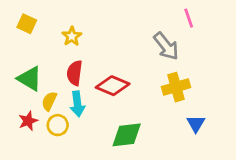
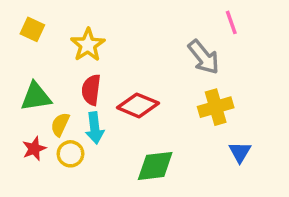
yellow star: (72, 36) -> (88, 45), size x1.4
green triangle: (30, 79) -> (36, 97), turned -40

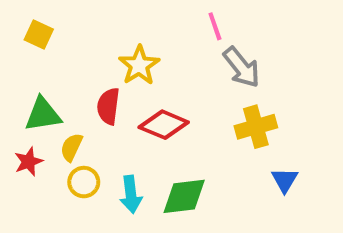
pink line: (231, 22) -> (215, 26), moved
yellow star: (88, 45) -> (139, 65), moved
cyan arrow: (95, 128) -> (131, 194), moved
red star: (34, 149) -> (28, 162), moved

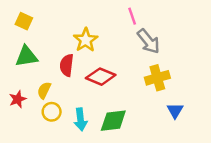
green triangle: (43, 114) -> (26, 56), moved

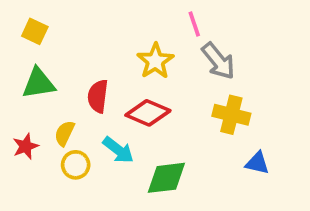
yellow star: (86, 40) -> (155, 61), moved
yellow cross: (157, 78) -> (231, 115), turned 30
blue triangle: (175, 111) -> (257, 163), turned -48
cyan arrow: (81, 119) -> (118, 150), moved, turned -45

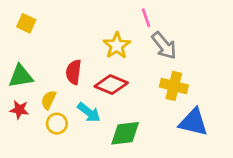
green triangle: (39, 83) -> (21, 76), moved
red star: (26, 146) -> (19, 110), turned 30
blue triangle: (257, 163) -> (193, 122), size x1.6

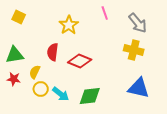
yellow star: (117, 46) -> (69, 25), moved
gray arrow: (164, 46) -> (138, 23), moved
yellow cross: (174, 86) -> (134, 50), moved
cyan arrow: (89, 112) -> (61, 94), moved

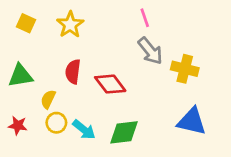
gray arrow: (138, 23) -> (150, 51), moved
yellow star: (69, 25) -> (70, 25), moved
red diamond: (80, 61) -> (110, 84), turned 30
red star: (14, 79) -> (18, 125), moved

